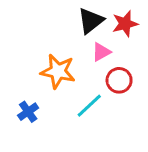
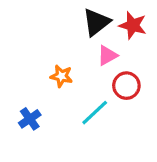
red star: (125, 24) -> (133, 25), turned 30
orange star: (58, 71) -> (61, 76), size x0.6

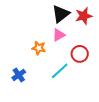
red star: (133, 25) -> (84, 16), turned -30
pink triangle: (107, 55) -> (59, 35), moved

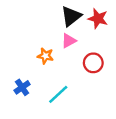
red star: (84, 16) -> (98, 19), turned 30
cyan line: (60, 71) -> (58, 94), moved

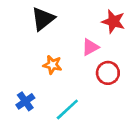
black triangle: (71, 16) -> (43, 19), moved
pink triangle: (69, 41) -> (90, 47), moved

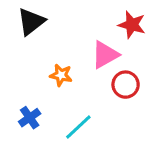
black triangle: (43, 19) -> (31, 22), moved
pink triangle: (90, 47) -> (105, 55), size x1.4

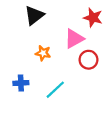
black triangle: (31, 22) -> (34, 15), moved
blue cross: (30, 118) -> (21, 83), turned 32

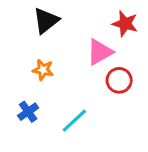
orange star: (43, 53) -> (43, 70), moved
blue cross: (21, 83) -> (28, 112), turned -32

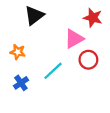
orange star: (43, 70) -> (18, 52), moved
cyan line: (74, 121) -> (53, 71), moved

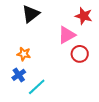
orange star: (18, 52) -> (24, 54), moved
cyan line: (53, 71) -> (37, 87), moved

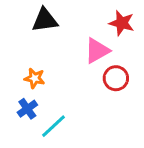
black triangle: (31, 14) -> (45, 20), turned 30

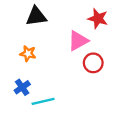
orange star: (35, 78) -> (28, 54), moved
cyan line: (53, 126) -> (43, 101), turned 30

